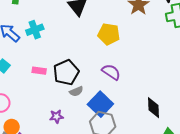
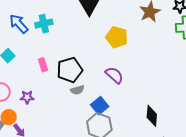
pink rectangle: (39, 71) -> (43, 65), turned 56
blue square: (100, 104) -> (100, 106), size x0.7
purple star: (57, 117) -> (27, 97), moved

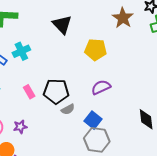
black pentagon: (70, 70) -> (56, 91), turned 30
purple semicircle: (114, 75) -> (101, 87), turned -54

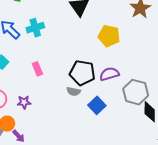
black pentagon: (56, 91) -> (82, 73), moved
gray semicircle: (68, 109) -> (74, 91), turned 32
gray hexagon: (97, 140) -> (136, 92), moved

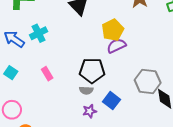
yellow pentagon: (109, 36) -> (113, 30), turned -30
purple semicircle: (109, 74) -> (116, 46), moved
purple star: (24, 102) -> (90, 111), moved

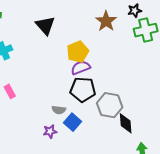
black pentagon: (92, 71) -> (83, 90), moved
gray semicircle: (86, 90) -> (59, 110), moved

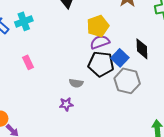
blue square: (72, 122) -> (120, 58), moved
black diamond: (126, 123) -> (142, 49), moved

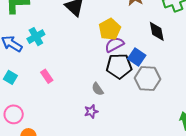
black diamond: (142, 49) -> (157, 31), moved
gray semicircle: (76, 83) -> (98, 89), turned 56

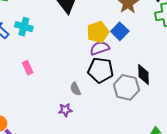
black diamond: (157, 31) -> (143, 74), moved
cyan cross: (36, 37) -> (24, 27), turned 36
blue square: (137, 57) -> (120, 31), moved

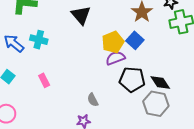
black pentagon: (101, 70) -> (132, 80), moved
black diamond: (143, 74) -> (160, 83), turned -30
gray hexagon: (126, 87) -> (156, 104), moved

